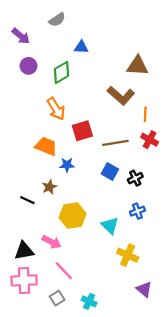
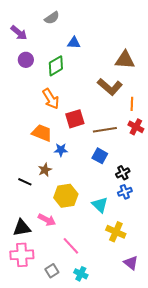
black cross: (135, 178) -> (123, 173), moved
pink line: (64, 271) -> (71, 246), moved

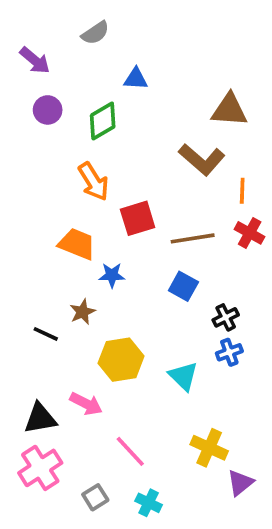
yellow cross: (116, 232) -> (209, 448), moved
pink cross: (22, 255) -> (40, 468), turned -30
purple triangle: (131, 263) -> (240, 483), turned 42

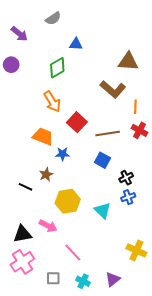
purple circle: (48, 110) -> (11, 65), moved
red square: (138, 218) -> (77, 122), turned -30
yellow cross: (209, 448) -> (136, 250), moved
purple triangle: (240, 483) -> (113, 279), moved
gray square: (95, 497) -> (53, 278), turned 32

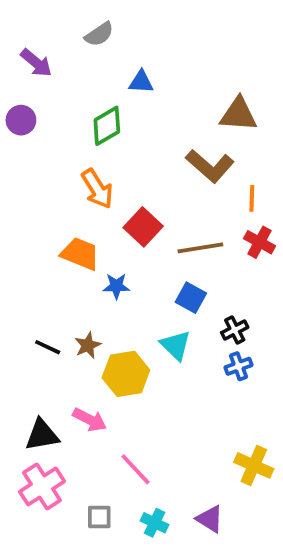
brown star: (46, 175) -> (88, 345), moved
cyan triangle: (103, 210) -> (176, 345), moved
purple triangle: (113, 279) -> (210, 519), turned -49

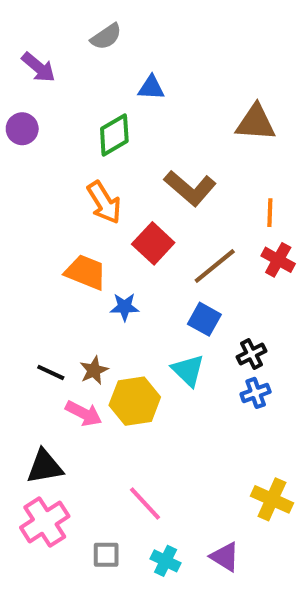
brown L-shape: (210, 166) -> (190, 188), moved
brown line: (200, 248) -> (215, 266), turned -30
pink arrow: (90, 420) -> (84, 413), moved

